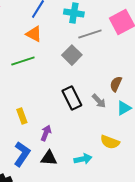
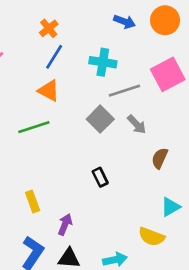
black rectangle: (72, 98) -> (100, 177), size x0.6
gray arrow: (99, 101) -> (137, 124), moved
cyan triangle: (124, 108) -> (170, 207), moved

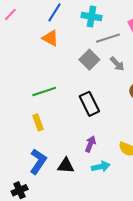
green line: (34, 127) -> (44, 92), moved
black rectangle: (100, 177) -> (89, 104), size x1.6
purple arrow: (65, 224) -> (90, 144), moved

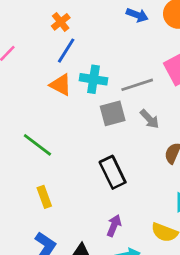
cyan cross: (91, 17) -> (93, 79), moved
gray square: (89, 60) -> (113, 113), turned 30
green line: (44, 92) -> (37, 145), moved, turned 55

